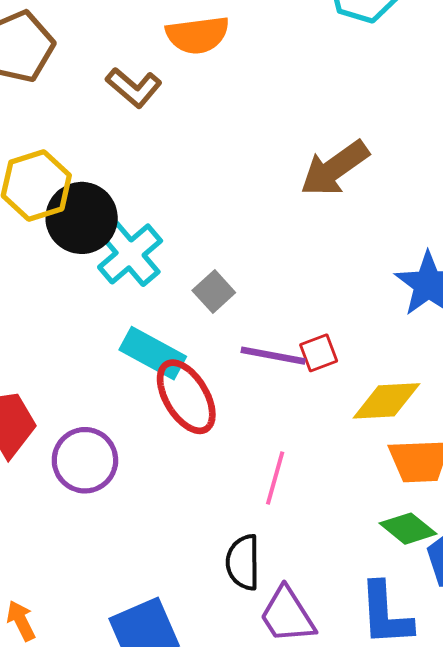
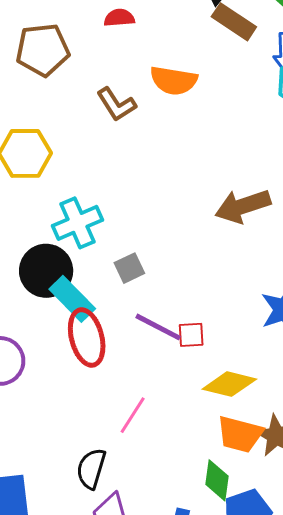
black circle: (82, 218) -> (46, 271), moved
green diamond: (408, 529) -> (217, 480), turned 42

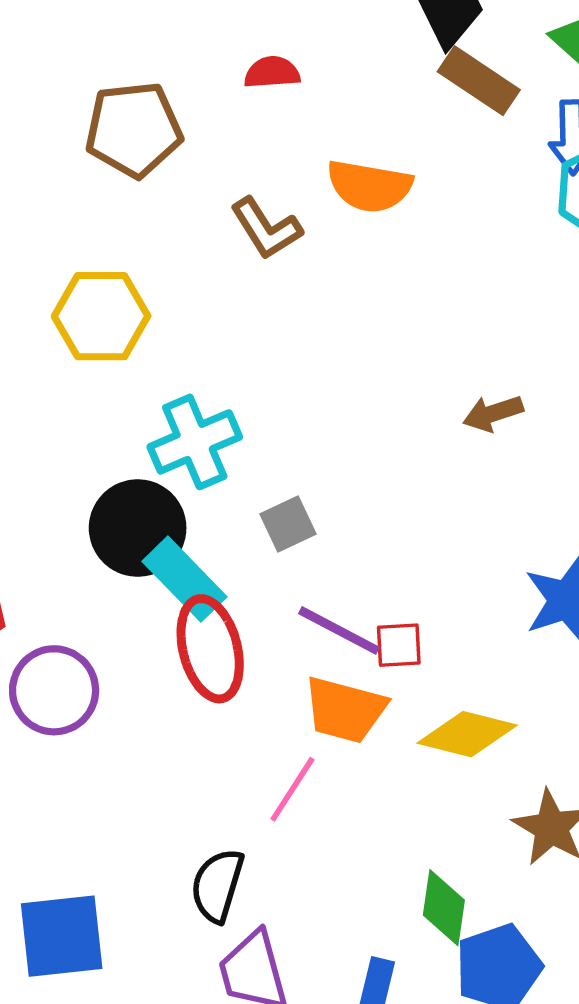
brown arrow: (243, 206) -> (493, 413), size x0.6
orange trapezoid: (240, 434) -> (345, 710), moved

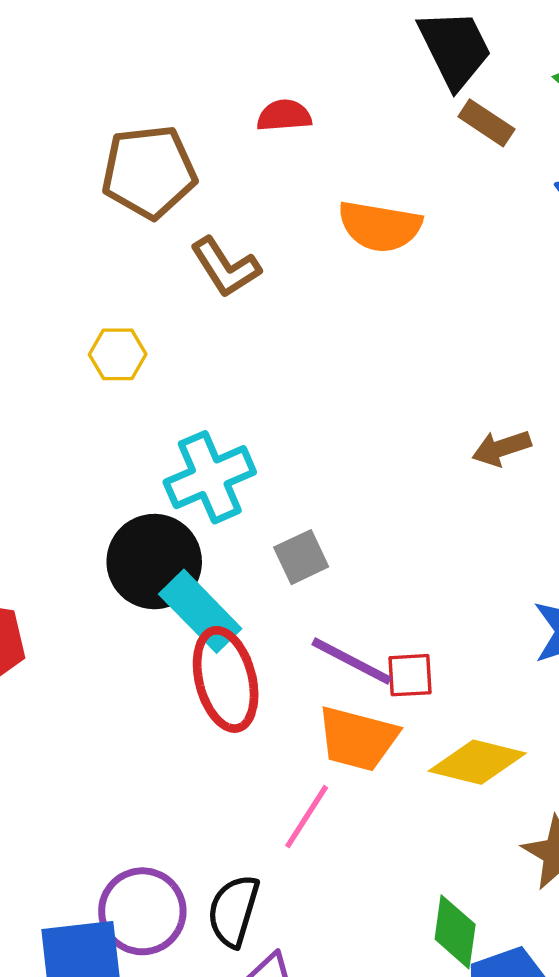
brown rectangle: (479, 81) -> (486, 123), size x0.7
brown L-shape: (266, 228) -> (225, 267), moved
yellow hexagon: (101, 316) -> (118, 354), size x0.6
purple circle: (54, 690) -> (142, 911), moved

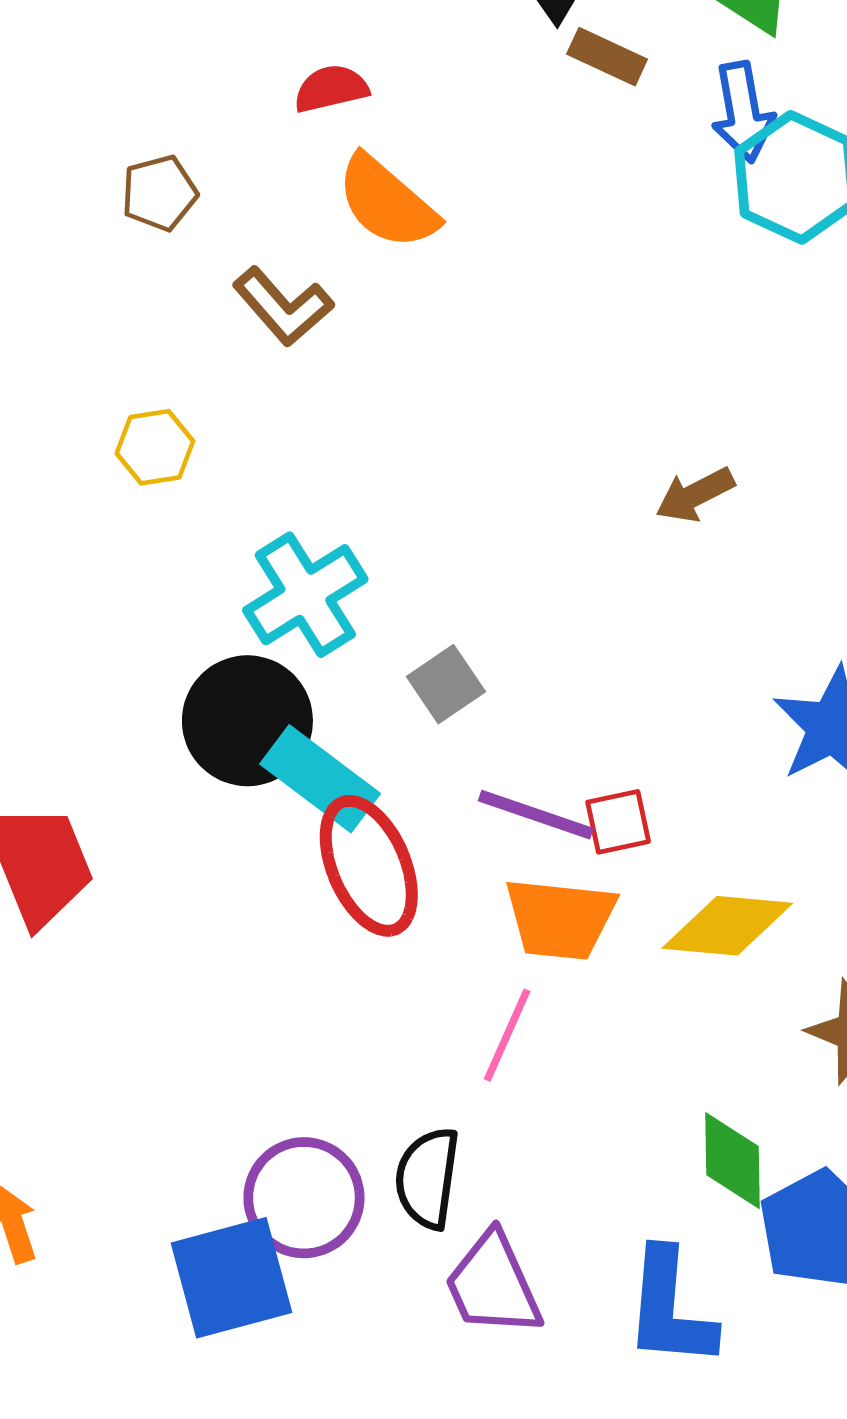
brown pentagon: (149, 172) -> (159, 193), size x0.6
orange semicircle: (380, 226) -> (387, 202), moved, turned 40

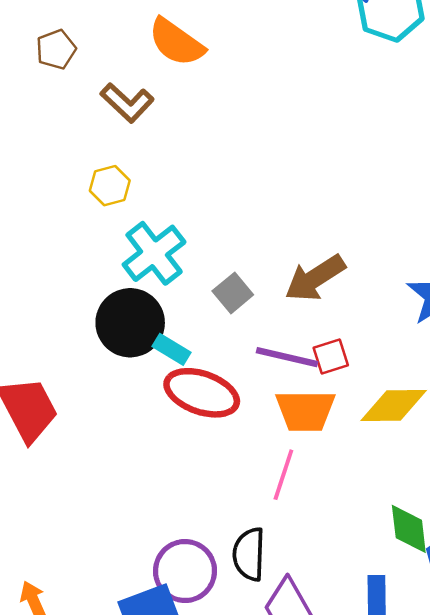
yellow hexagon: (155, 447) -> (110, 186), moved
brown arrow: (695, 495) -> (315, 278), moved, size x1.5
cyan rectangle: (320, 779) -> (172, 349), size x0.6
red ellipse: (369, 866) -> (202, 393), turned -42

